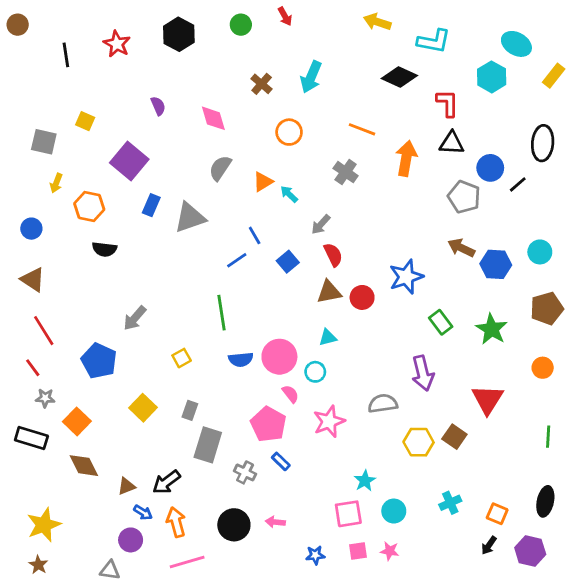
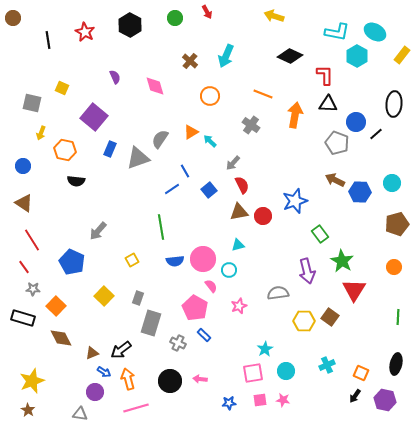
cyan L-shape: (434, 41) -> (337, 32), moved
gray semicircle: (220, 168) -> (160, 139), moved
green star: (492, 329) -> (342, 261), moved
pink star: (329, 421) -> (239, 306), size x0.7

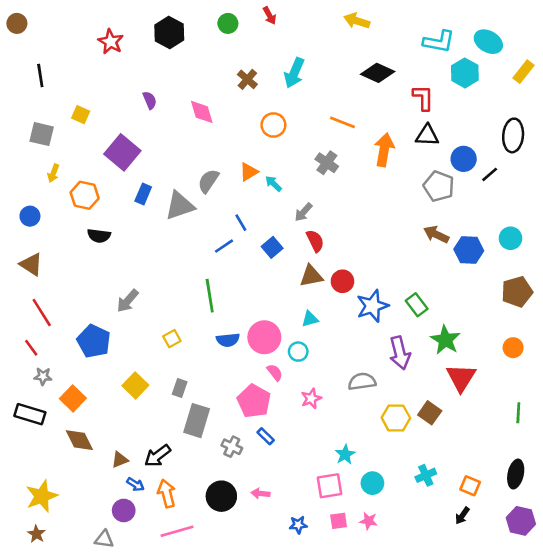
black line: (48, 40) -> (40, 75), moved
blue star: (295, 201) -> (372, 306), moved
purple hexagon: (385, 400) -> (521, 521), moved

